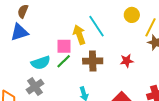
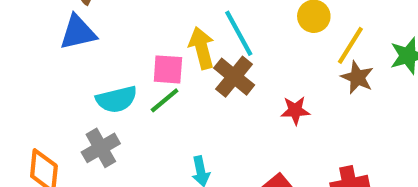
brown cross: (93, 61) -> (234, 77), moved, turned 36

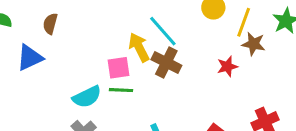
blue triangle: (78, 32) -> (30, 58), moved
green line: (165, 100) -> (121, 90), turned 55
red star: (295, 110) -> (227, 66), moved

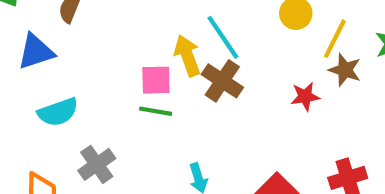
cyan semicircle: (87, 97) -> (58, 112), moved

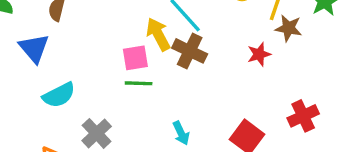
blue triangle: (36, 52) -> (34, 48), turned -44

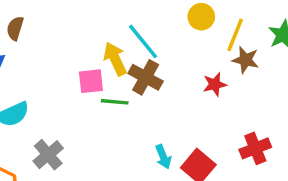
green line: (139, 83) -> (115, 102), moved
cyan arrow: (181, 133) -> (163, 157), moved

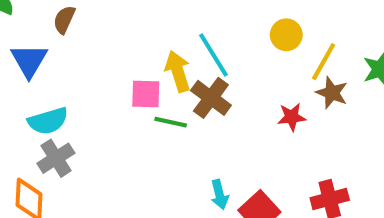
gray cross: (48, 155) -> (56, 158), moved

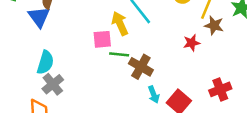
blue triangle: (29, 60) -> (39, 17), moved
brown cross: (211, 98) -> (141, 67), moved
cyan semicircle: (48, 121) -> (45, 62), turned -50

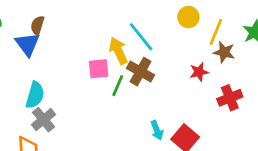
green line: (119, 54) -> (118, 86), turned -72
brown cross: (141, 67) -> (141, 72), moved
red cross: (220, 89) -> (230, 98), moved

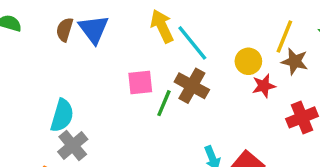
yellow circle: (188, 17) -> (248, 61), moved
blue triangle: (28, 44) -> (94, 29), moved
yellow arrow: (118, 51) -> (162, 26), moved

